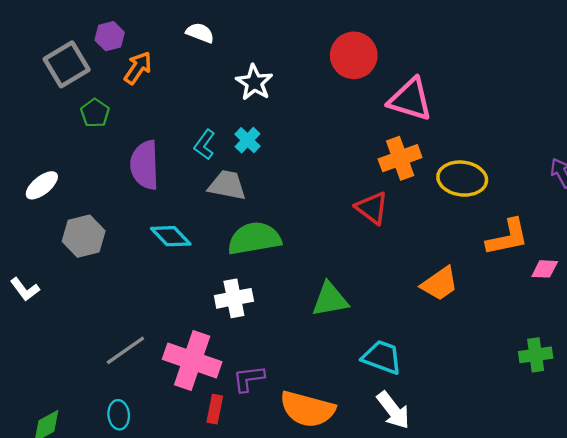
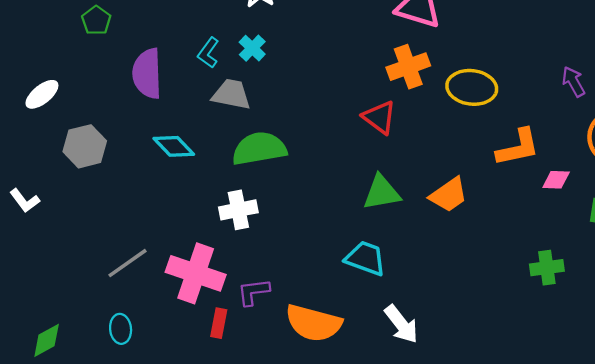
green triangle: (330, 299) -> (382, 193), moved
cyan trapezoid: (382, 357) -> (365, 258), moved

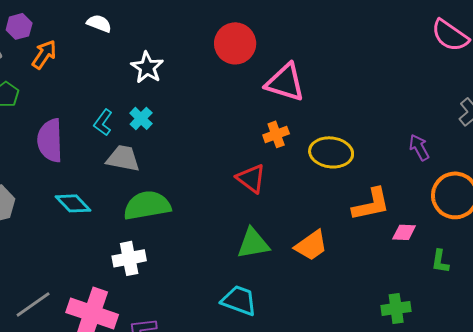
orange cross: (408, 67) -> (276, 134), size x0.7

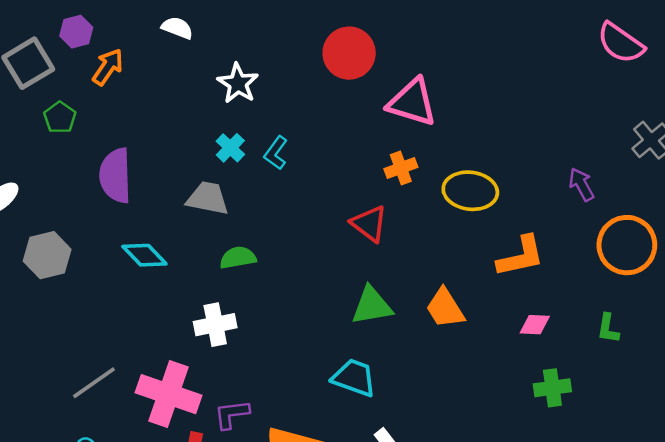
cyan L-shape: (103, 122) -> (276, 153), moved
green semicircle: (147, 205) -> (238, 258), size x0.6
pink diamond: (404, 232) -> (535, 325), moved
orange trapezoid: (311, 245) -> (445, 308), turned 93

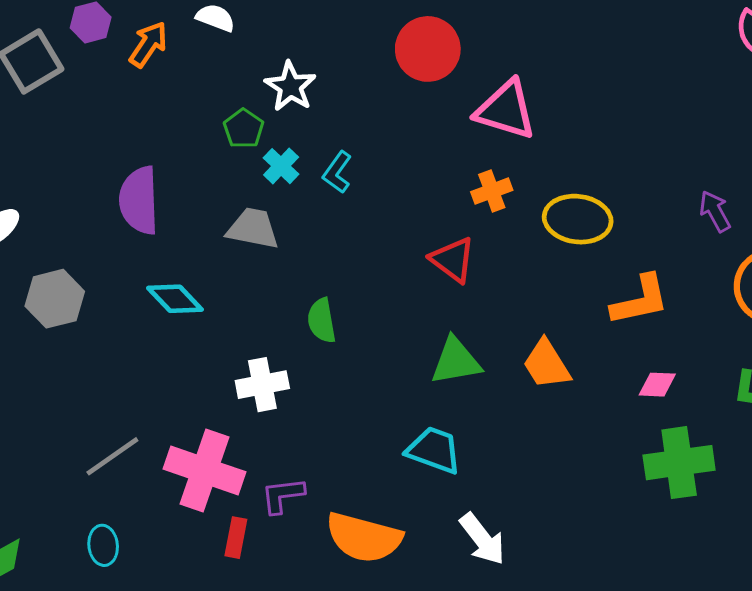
orange arrow: (108, 67) -> (148, 44), moved
green pentagon: (60, 117) -> (244, 129), moved
green semicircle: (238, 258) -> (322, 321), moved, turned -90
green cross: (552, 388) -> (679, 463), size x1.5

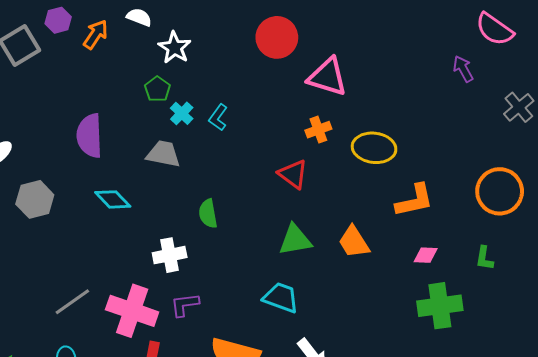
white star: (290, 86) -> (175, 48), moved
purple arrow: (715, 211) -> (463, 69), moved
purple L-shape: (283, 495) -> (185, 305), moved

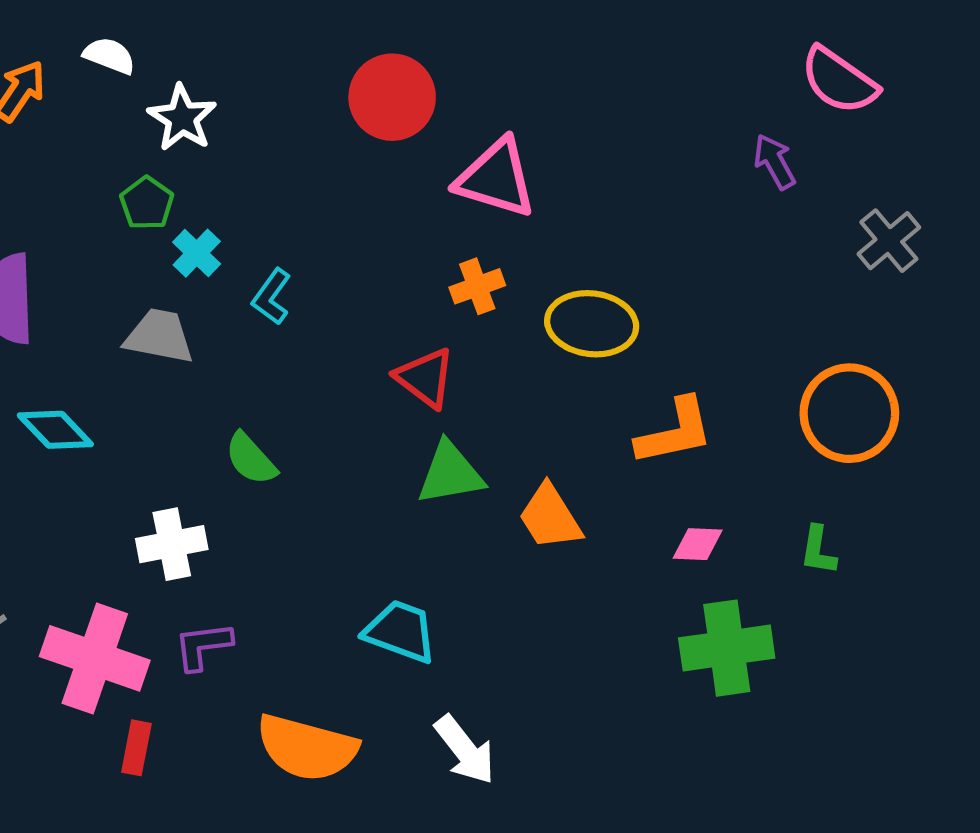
cyan L-shape: (218, 117) -> (272, 297), moved
green semicircle: (208, 214) -> (251, 459), turned -32
green triangle: (295, 240) -> (450, 473), moved

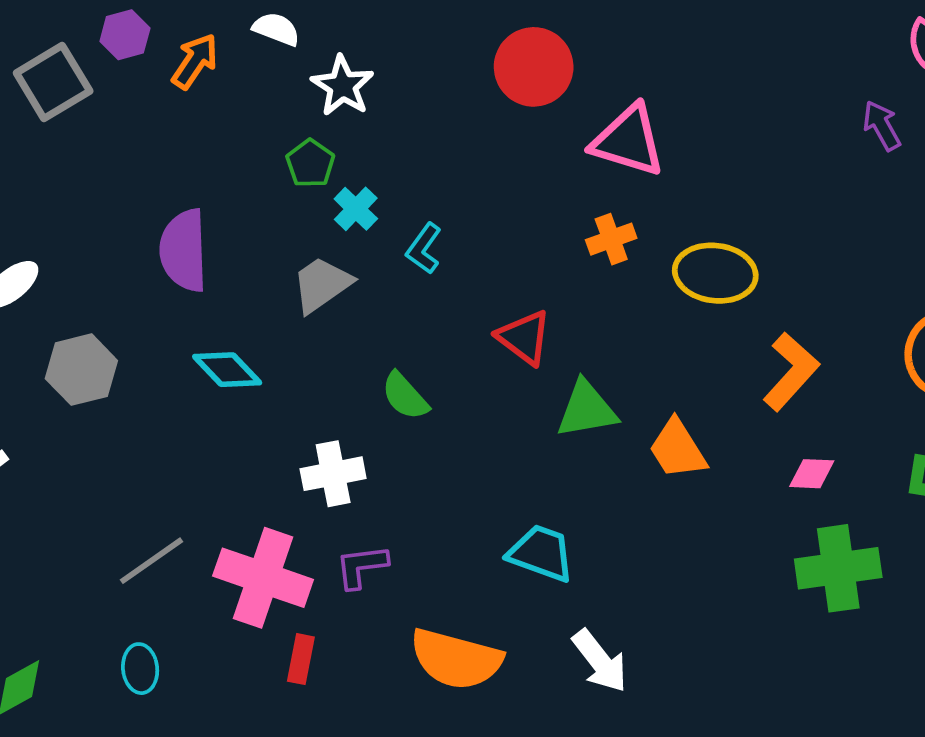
gray trapezoid: (159, 336) -> (322, 284), turned -46
red triangle: (425, 378) -> (524, 337), moved
orange L-shape: (675, 432) -> (791, 372), turned -36

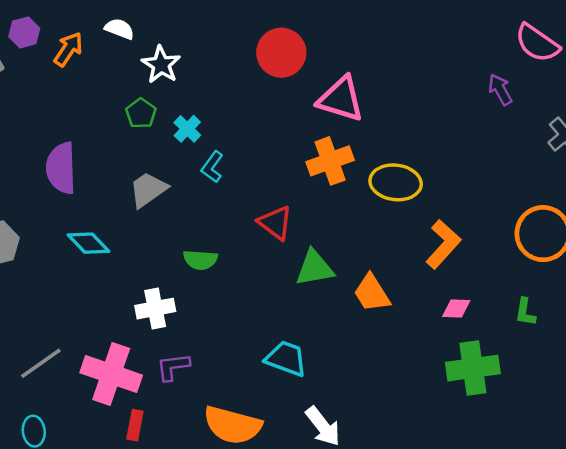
cyan cross: (356, 209) -> (187, 129), moved
orange cross: (611, 239) -> (330, 161), size x1.5
green semicircle: (405, 396) -> (200, 260), turned -44

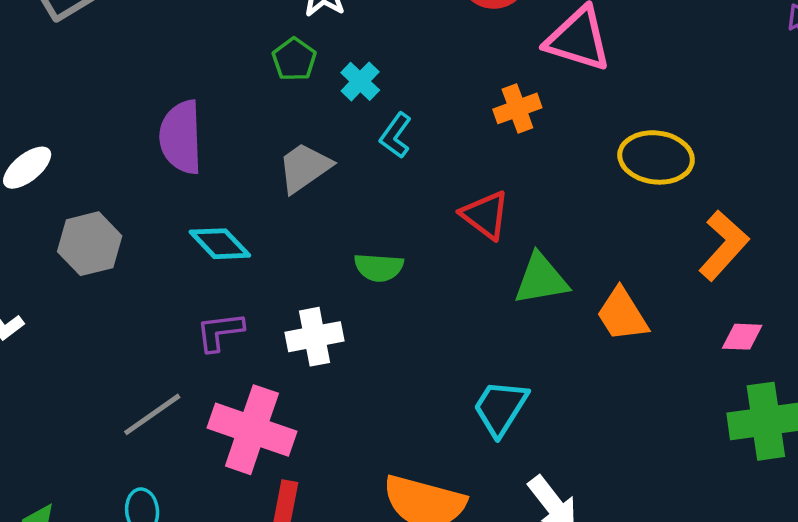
orange cross: (330, 161) -> (517, 108), moved, size x0.7
cyan trapezoid: (286, 359) -> (500, 408), turned -78
purple L-shape: (173, 367) -> (220, 332), moved

